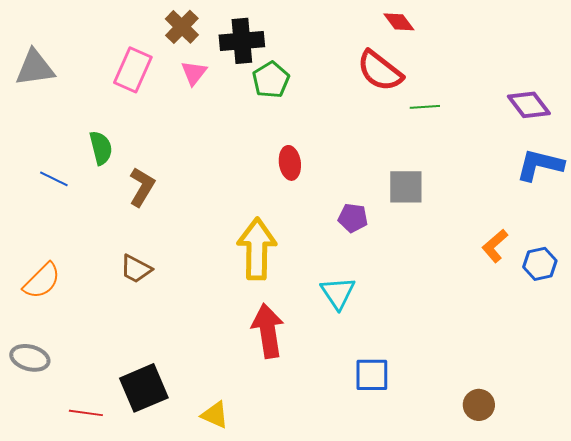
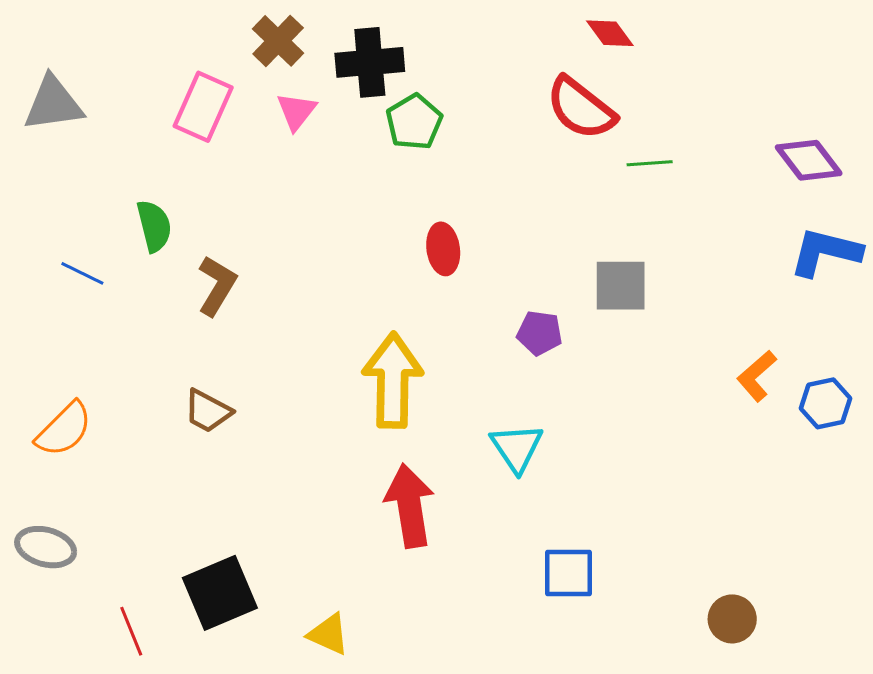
red line: (86, 413) -> (131, 631), turned 60

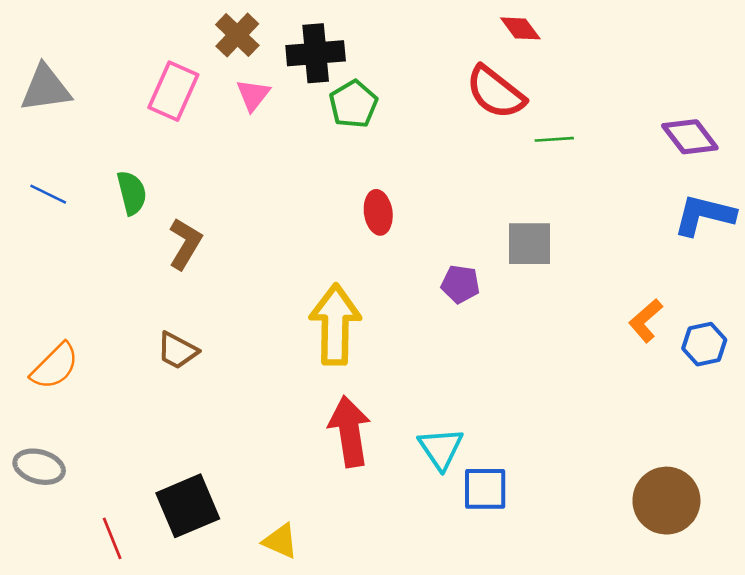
blue line: (82, 273) -> (48, 194), moved
cyan triangle: (517, 448) -> (441, 448), moved
brown circle: (732, 619) -> (666, 501), moved, size x1.6

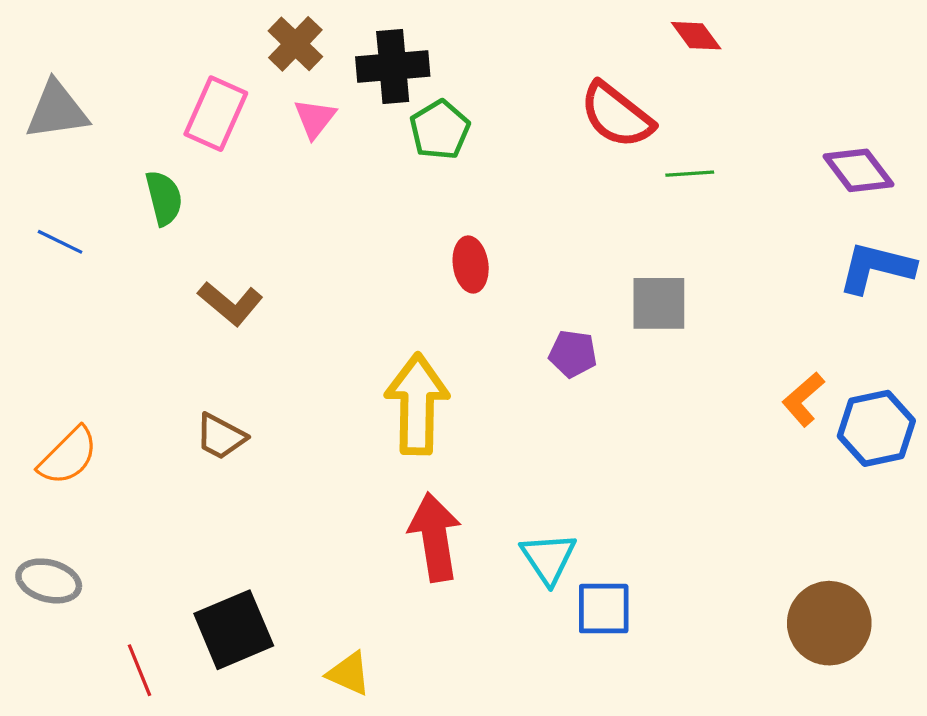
red diamond: (520, 28) -> (696, 36), moved
green semicircle: (132, 193) -> (164, 198), moved
brown L-shape: (185, 244) -> (230, 303), turned 99
blue hexagon: (704, 344) -> (876, 428), size x1.4

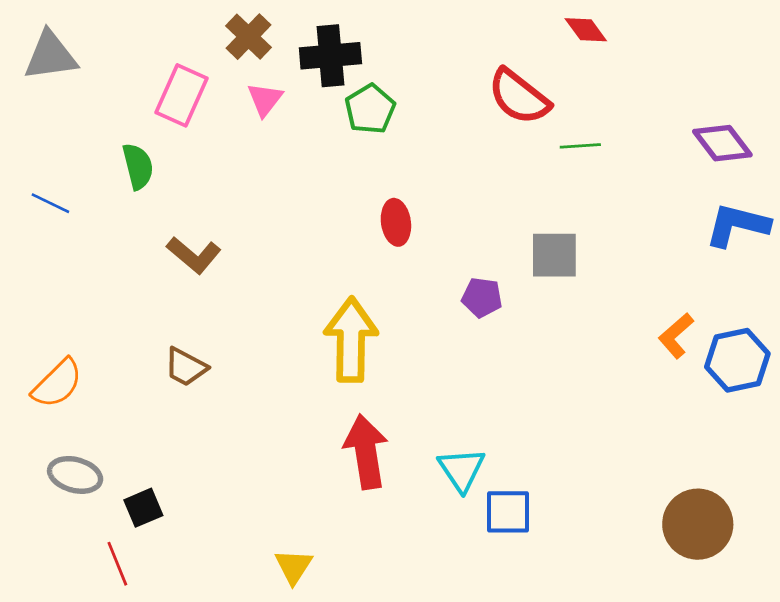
gray triangle: (57, 110) -> (50, 56), moved
gray ellipse: (49, 581) -> (75, 475), moved
black square: (234, 630) -> (143, 508), moved, size x0.6
yellow triangle: (349, 673) -> (294, 566), turned 39

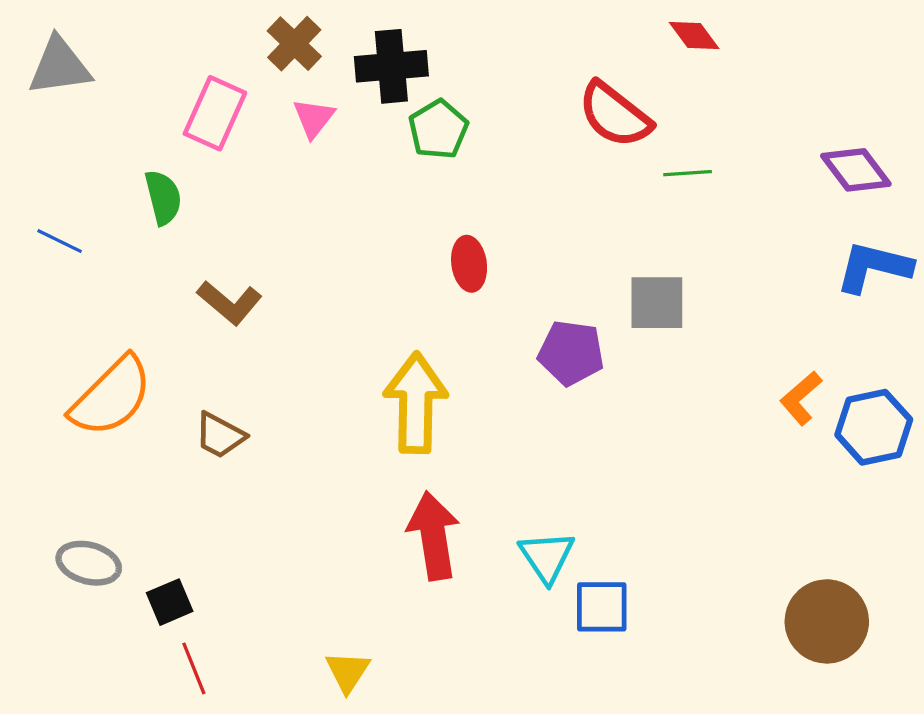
purple pentagon: (482, 297) -> (571, 353), size x1.4
orange semicircle: (57, 383) -> (111, 396), moved, size x1.4
red line: (117, 564) -> (194, 668), moved

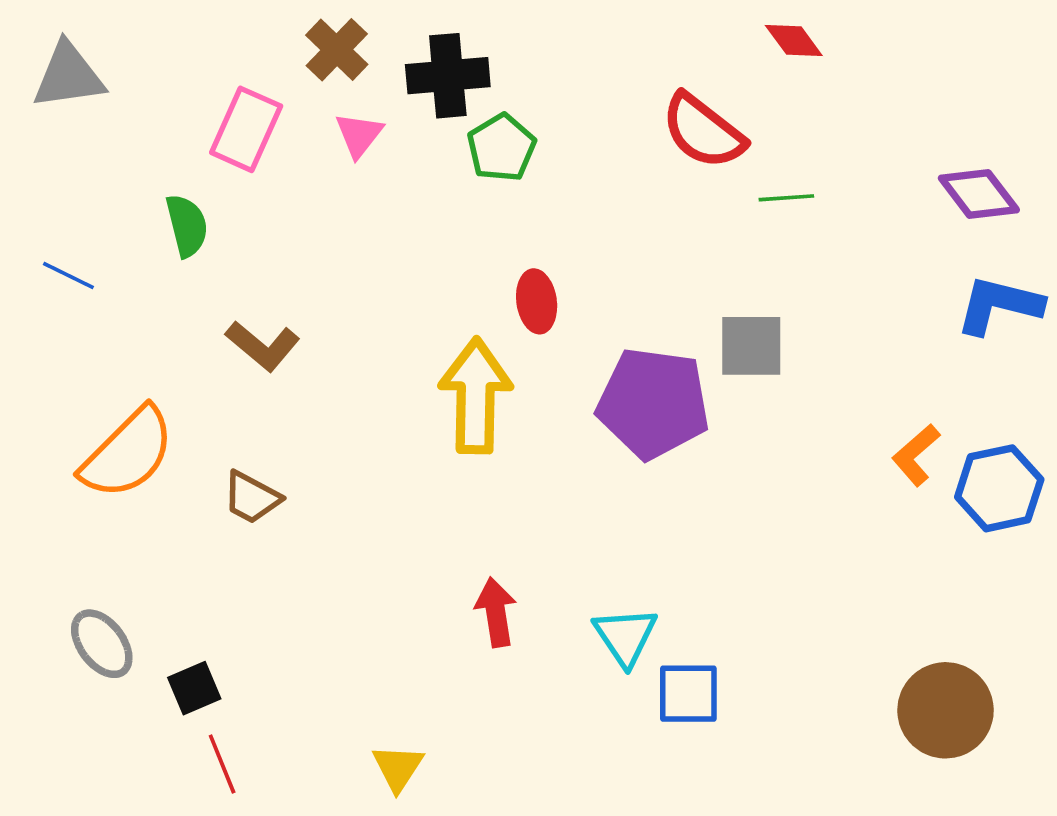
purple pentagon: (571, 353) -> (653, 403), size x1.5
yellow arrow: (416, 403) -> (476, 396), moved
red arrow: (433, 536) -> (496, 612), size x0.7
gray ellipse: (89, 563) -> (102, 644), turned 38

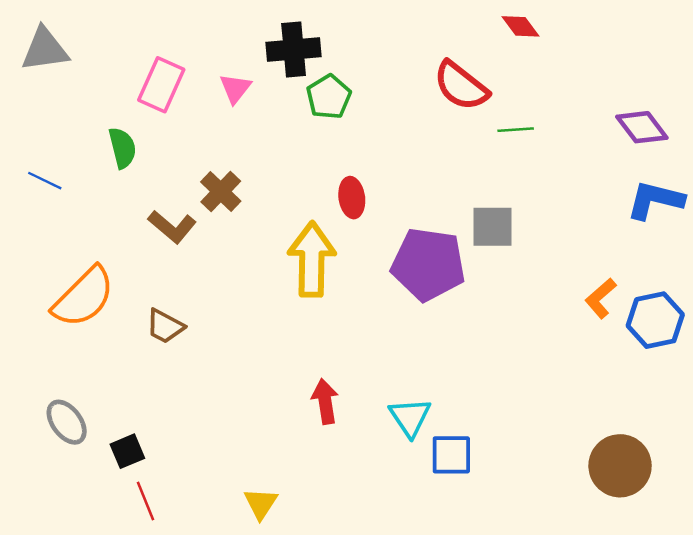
brown cross: (337, 50) -> (221, 192), moved

